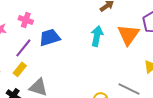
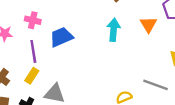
orange triangle: (128, 35) -> (148, 25), size x0.7
purple line: (23, 48) -> (33, 51), turned -42

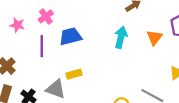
pink cross: (33, 20) -> (46, 16), turned 32
yellow rectangle: (32, 76) -> (74, 74), moved, turned 32

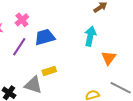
orange triangle: (155, 38) -> (109, 58), moved
purple line: (42, 46) -> (19, 47), turned 36

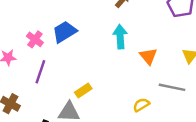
blue trapezoid: (45, 37) -> (65, 32), moved

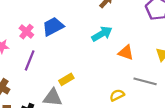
cyan arrow: (120, 37) -> (102, 34), turned 60
orange triangle: (148, 56) -> (126, 53), turned -35

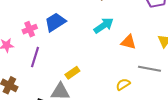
pink cross: (26, 32) -> (30, 29), turned 32

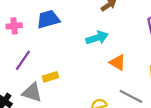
pink cross: (30, 29) -> (14, 26), moved
purple line: (35, 57) -> (23, 60), moved

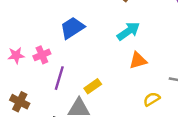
pink cross: (14, 26) -> (42, 55), moved
orange triangle: (118, 62) -> (138, 61), moved, turned -30

